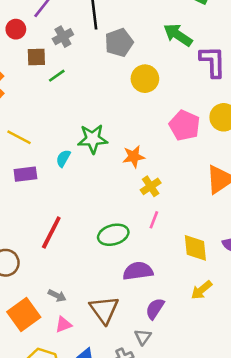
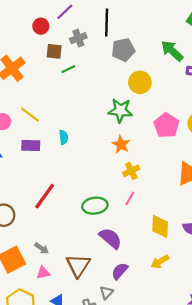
green star: (93, 139) -> (120, 110), moved
orange star: (134, 157) -> (121, 144), turned 30
cyan semicircle: (63, 158) -> (64, 137), turned 136
purple semicircle: (138, 271) -> (110, 238), turned 40

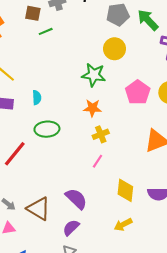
gray pentagon: (123, 50) -> (118, 15), moved
orange star: (121, 144) -> (92, 108), turned -30
green ellipse: (95, 206) -> (47, 129), moved
brown triangle: (78, 266) -> (39, 209), moved, turned -35
purple semicircle: (120, 271) -> (71, 228), moved

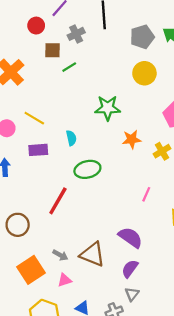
green star: (94, 75) -> (108, 108), moved
yellow cross: (101, 134) -> (162, 151), moved

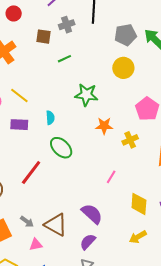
red circle: (36, 26) -> (14, 13), moved
green line: (69, 67) -> (64, 59), moved
green ellipse: (87, 169) -> (61, 148), turned 50
pink triangle: (65, 280) -> (36, 245), moved

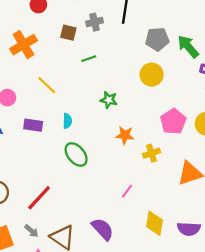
green star: (86, 95) -> (109, 100), size x0.7
yellow line: (19, 96) -> (47, 85), moved
red line: (31, 173) -> (39, 198), moved

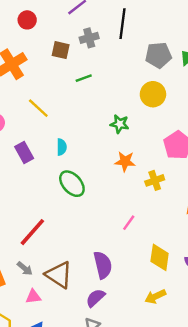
green star: (109, 100) -> (120, 124), moved
purple rectangle: (33, 125) -> (24, 152), turned 54
purple semicircle: (103, 229) -> (103, 265), turned 30

